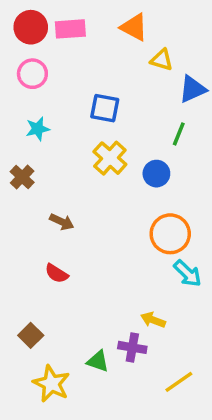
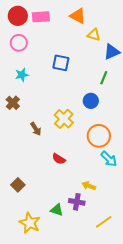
yellow cross: (110, 158) -> (64, 119), moved
brown arrow: (62, 222) -> (36, 129), turned 32
red semicircle: (57, 273) -> (59, 159), moved
brown square: (31, 335) -> (18, 185), moved

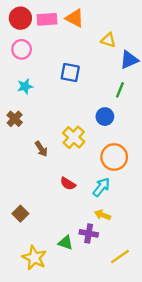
orange triangle: (78, 16) -> (75, 18), moved
cyan arrow: (109, 159) -> (101, 187), moved, turned -96

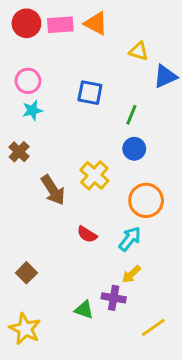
pink circle: (22, 49) -> (28, 81), moved
green line: (120, 90) -> (131, 115), moved
brown arrow: (41, 149) -> (53, 190), size x1.5
yellow arrow: (103, 215) -> (131, 274), turned -63
yellow star: (34, 258) -> (25, 329), moved

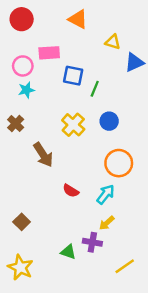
pink rectangle: (60, 25) -> (49, 53), moved
green line: (131, 115) -> (95, 89), moved
yellow cross: (94, 175) -> (73, 125), moved

